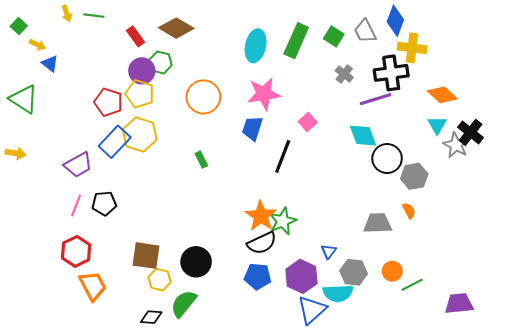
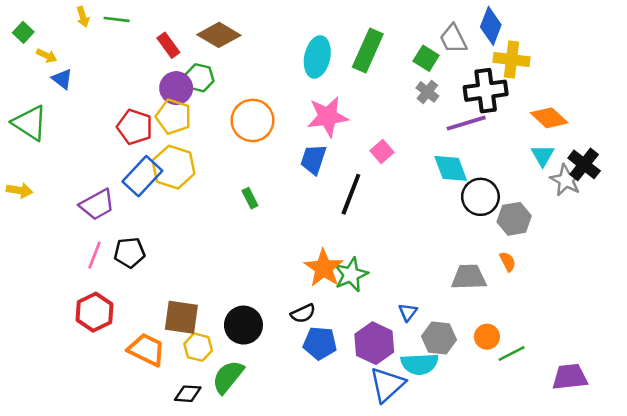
green square: (334, 36) -> (426, 58), moved
black semicircle: (262, 243) -> (303, 313), moved, size x0.7
orange trapezoid: (93, 286) -> (146, 350), moved, turned -36

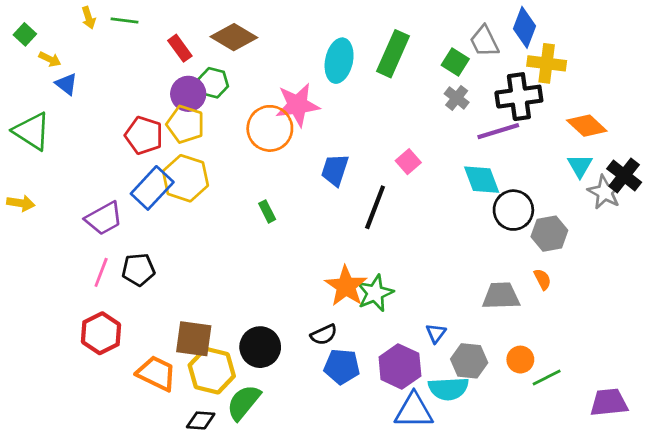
pink star: (328, 117) -> (298, 105), moved
yellow hexagon: (198, 347) -> (212, 371), size x1.5
blue triangle: (387, 385) -> (414, 411), turned 42

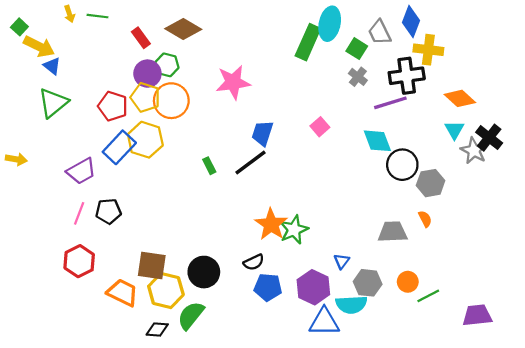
yellow arrow: (50, 59) -> (39, 46), size x1.8
cyan ellipse: (339, 61) -> (330, 24), moved
orange circle: (270, 128) -> (171, 101), moved
green triangle: (32, 131) -> (53, 103), moved, turned 48
black line: (375, 207) -> (250, 162), moved, turned 32

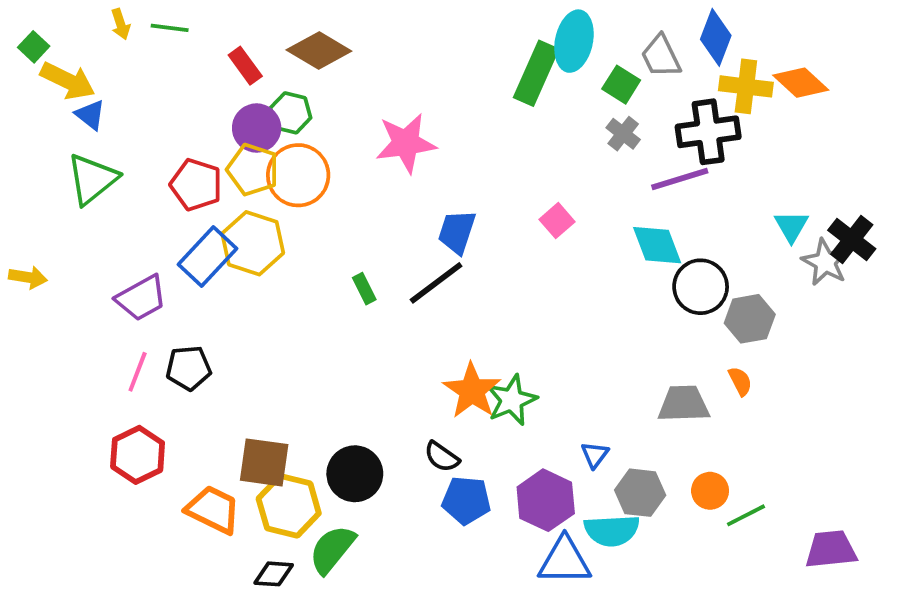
orange diamond: (460, 98) -> (801, 83), moved
black semicircle: (254, 262) -> (442, 457), turned 60

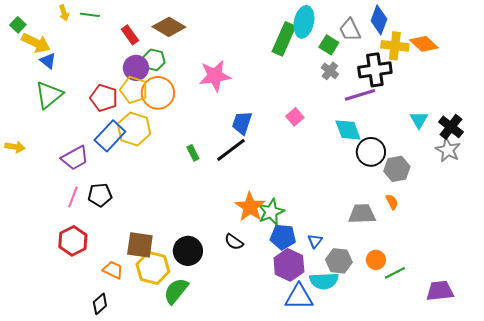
gray star: (825, 262) -> (448, 150), moved
blue pentagon: (466, 500) -> (283, 237), moved
orange trapezoid: (213, 510) -> (113, 270), size x0.7
black diamond: (274, 574) -> (100, 304), moved, turned -45

